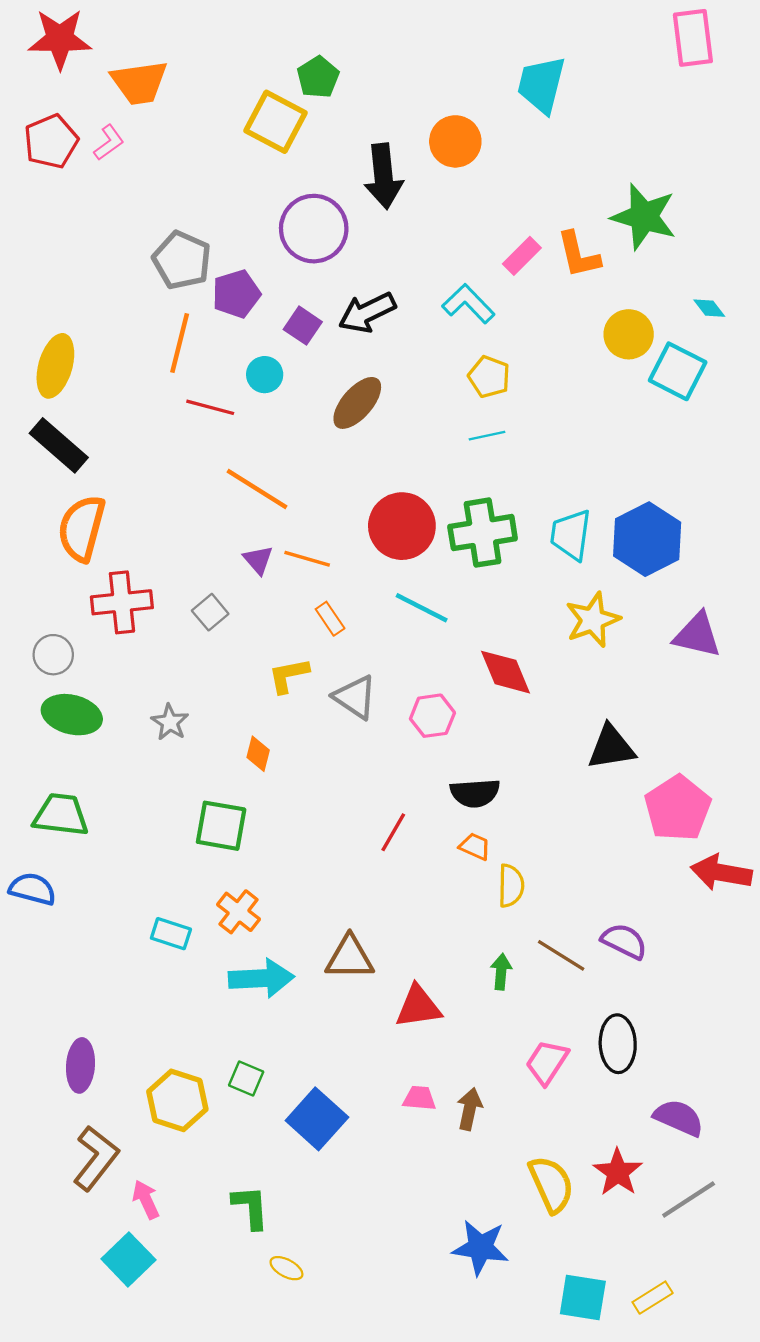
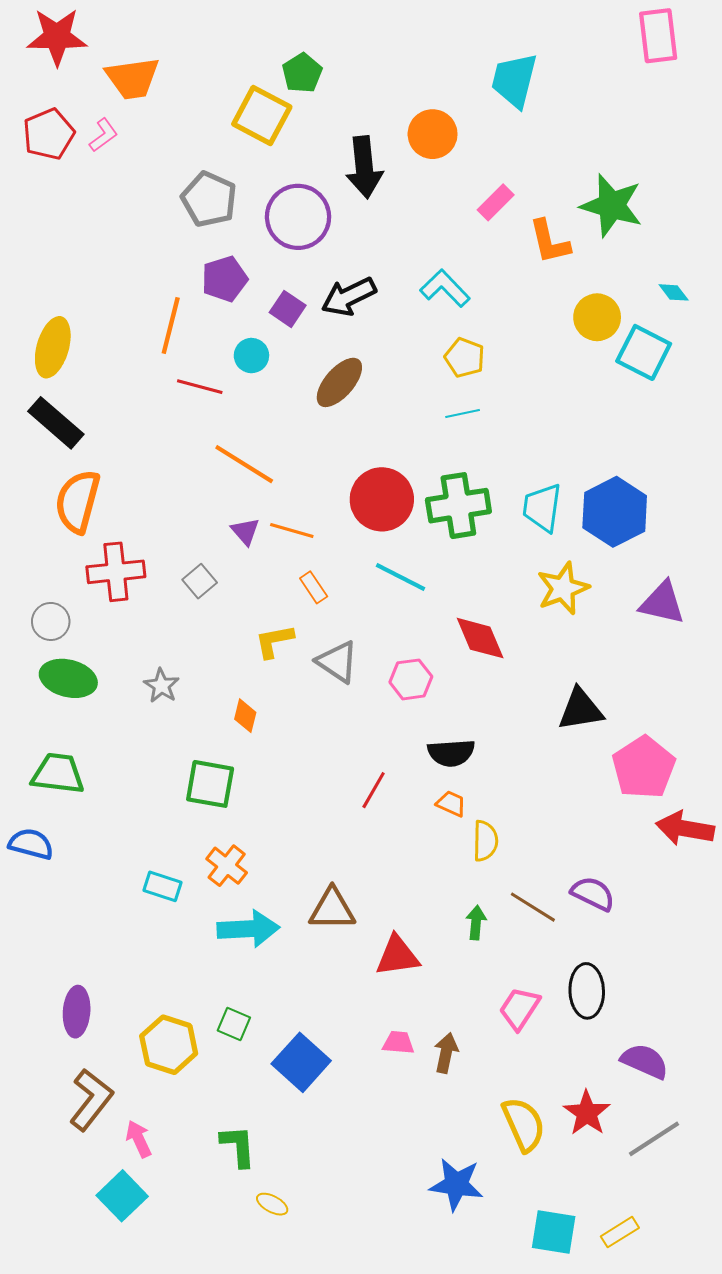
pink rectangle: (522, 256) -> (496, 202), moved
gray pentagon: (182, 260) -> (209, 199), moved

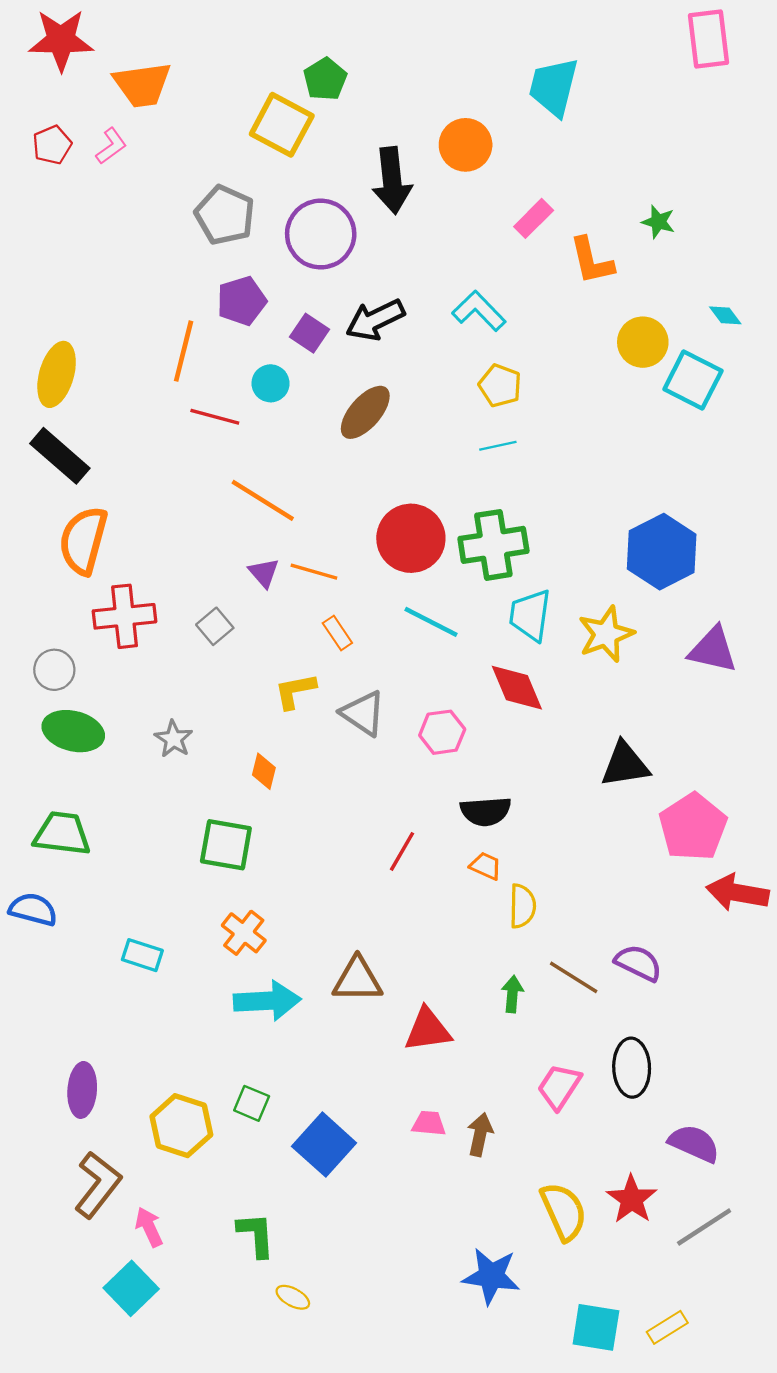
red pentagon: (49, 134) -> (52, 145), size x0.7
green star: (612, 205) -> (658, 222), size x0.5
cyan trapezoid: (542, 508) -> (530, 615), moved
cyan rectangle: (162, 886) -> (142, 955), moved

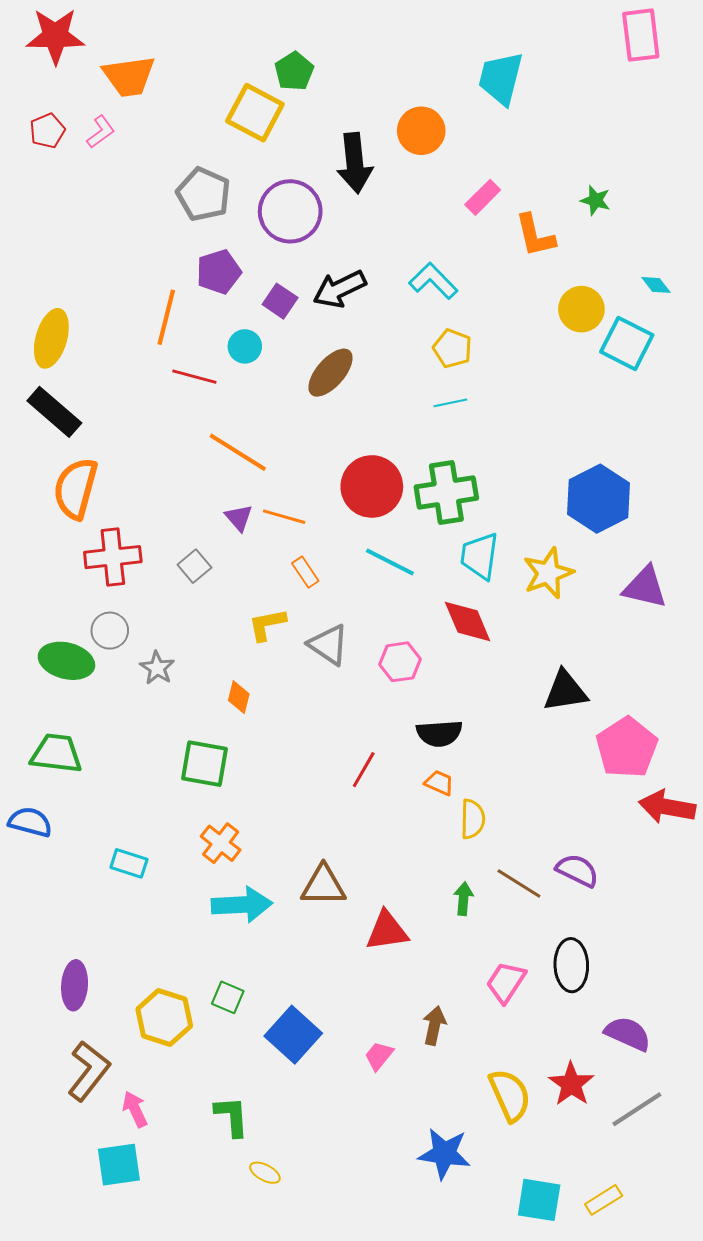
gray circle: (54, 670) -> (110, 631), moved
pink trapezoid: (429, 1123) -> (379, 1056), moved, turned -56
cyan square: (131, 1288) -> (119, 1165), turned 36

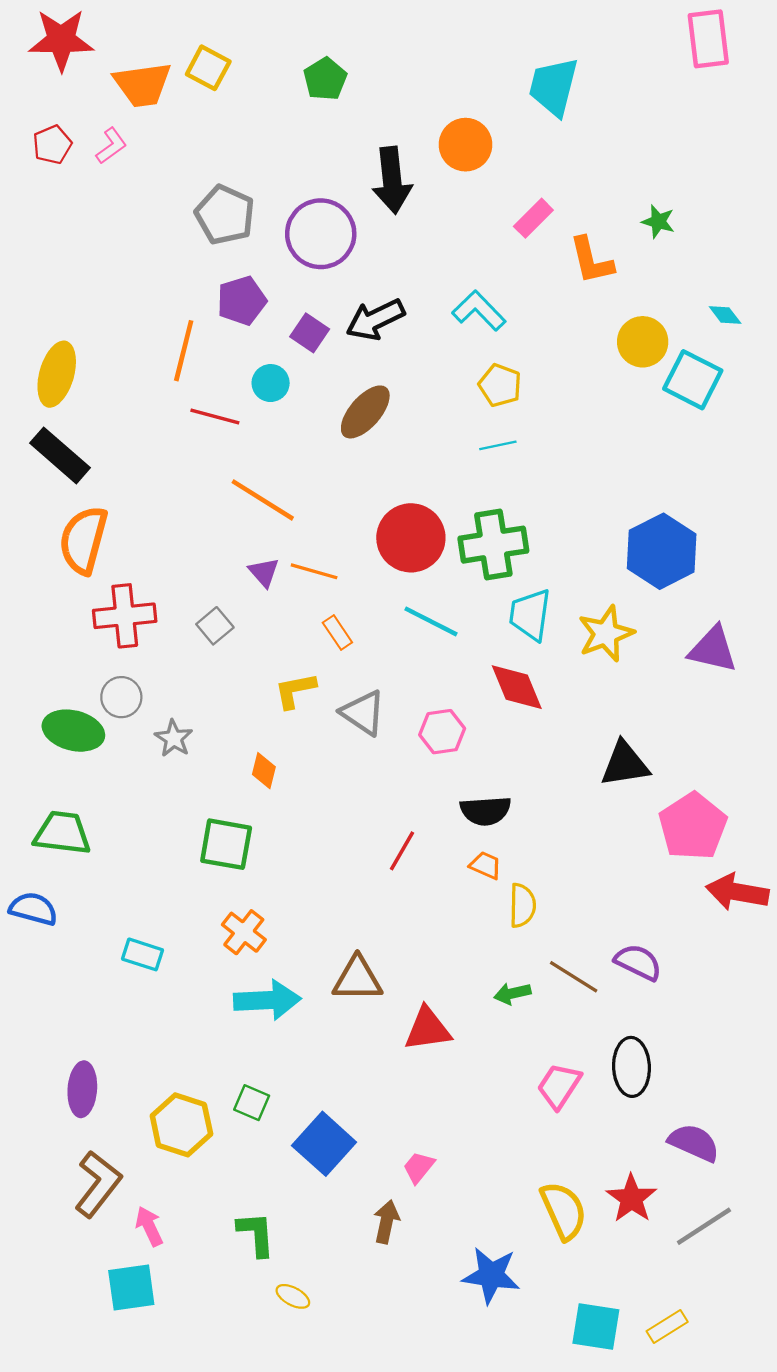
yellow square: (255, 113) -> (208, 68), moved, size x0.7
green arrow: (463, 899) -> (512, 993), turned -108
brown arrow: (434, 1026) -> (386, 1222), moved

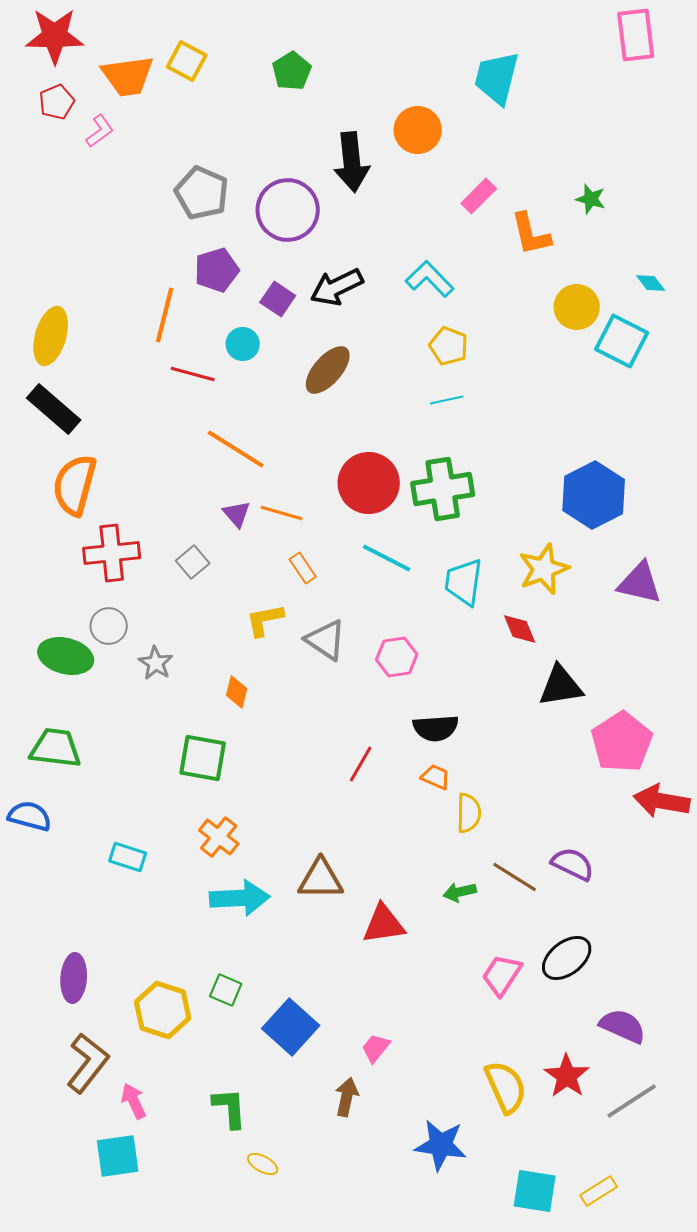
red pentagon: (52, 145) -> (57, 102), moved
cyan trapezoid: (530, 615) -> (464, 582), moved
red diamond: (517, 687) -> (520, 629), moved, size x0.7
black ellipse: (631, 1067) -> (567, 958), turned 54

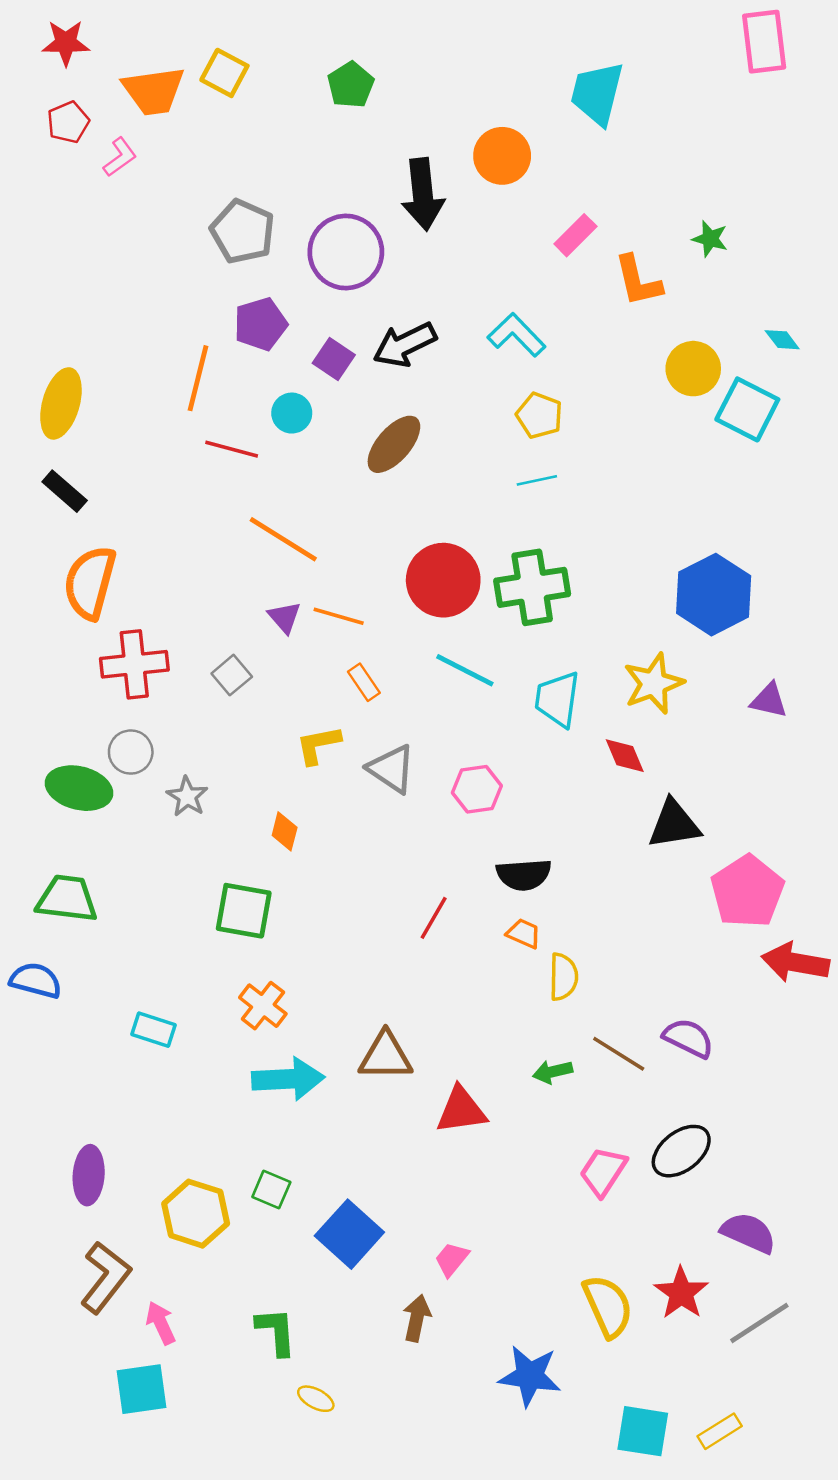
red star: (55, 36) -> (66, 43), size x0.7
black rectangle: (54, 409) -> (65, 491), size x0.7
purple triangle: (640, 583) -> (769, 700), size x0.7

